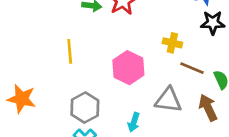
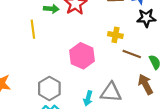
yellow line: (70, 51) -> (33, 29), moved
gray triangle: (168, 100) -> (111, 92), moved

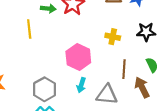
black star: (146, 18) -> (146, 32), moved
brown line: (132, 54) -> (124, 69), moved, turned 72
cyan arrow: (88, 98) -> (81, 85), moved

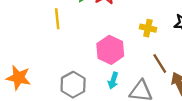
brown line: (124, 69) -> (160, 64), turned -36

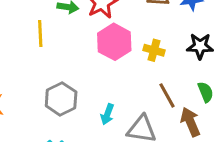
pink hexagon: (110, 50) -> (114, 42), moved
gray hexagon: (73, 85) -> (61, 99), moved

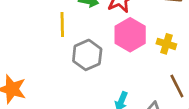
gray hexagon: (61, 99) -> (87, 55), moved

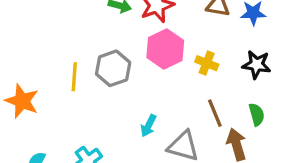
yellow line: (62, 25) -> (74, 77), moved

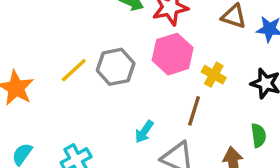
yellow line: (74, 77) -> (74, 70), turned 36
brown line: (215, 113) -> (194, 111), moved, turned 32

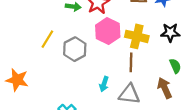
yellow line: (74, 70) -> (47, 39), moved
yellow cross: (214, 75) -> (137, 36), size x1.5

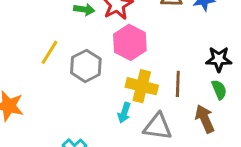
black star: (170, 33) -> (219, 59), moved
yellow cross: (137, 36) -> (142, 86), moved
brown line: (131, 62) -> (178, 84), moved

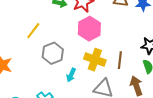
gray hexagon: (86, 66) -> (53, 53), moved
cyan arrow: (124, 113) -> (71, 75), moved

